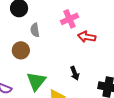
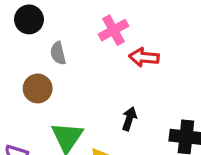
black arrow: (75, 73) -> (129, 119), turned -136

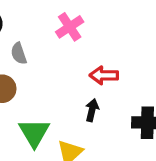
red arrow: (144, 57) -> (104, 75), moved

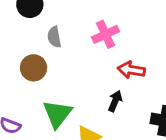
pink cross: (70, 27) -> (106, 34), moved

